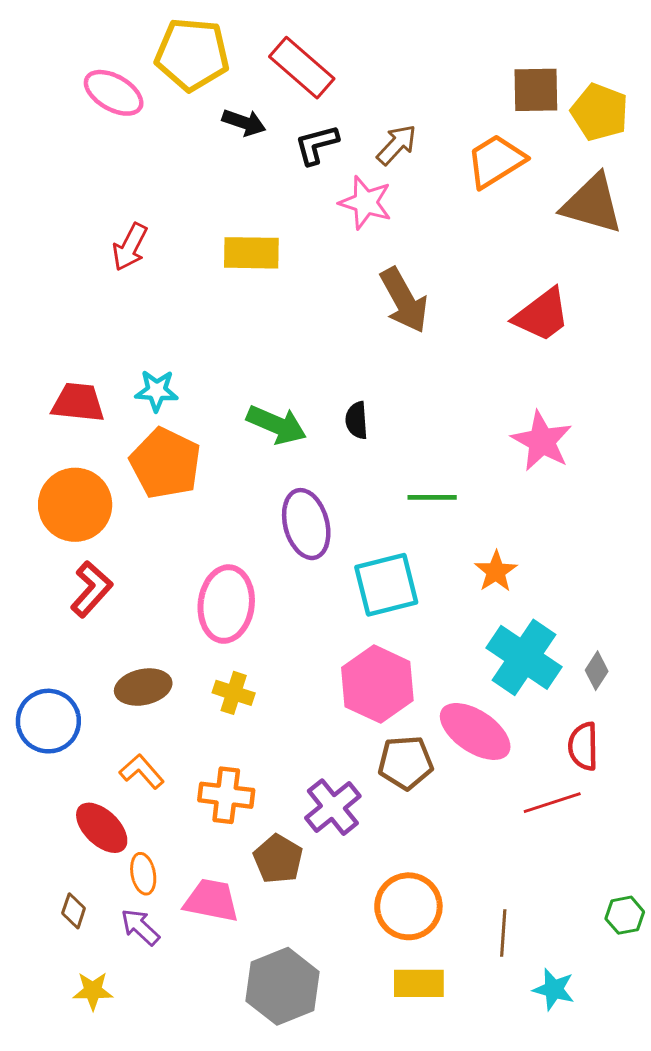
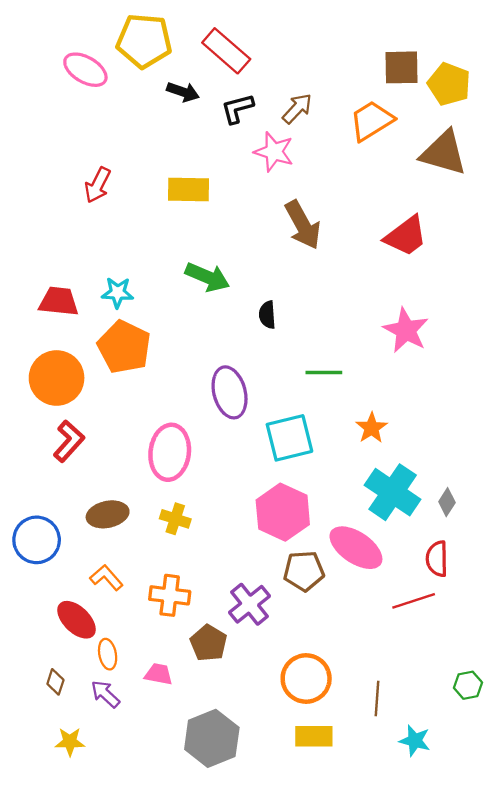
green arrow: (277, 425) -> (207, 277), moved
pink trapezoid: (211, 900) -> (159, 674), size x0.7

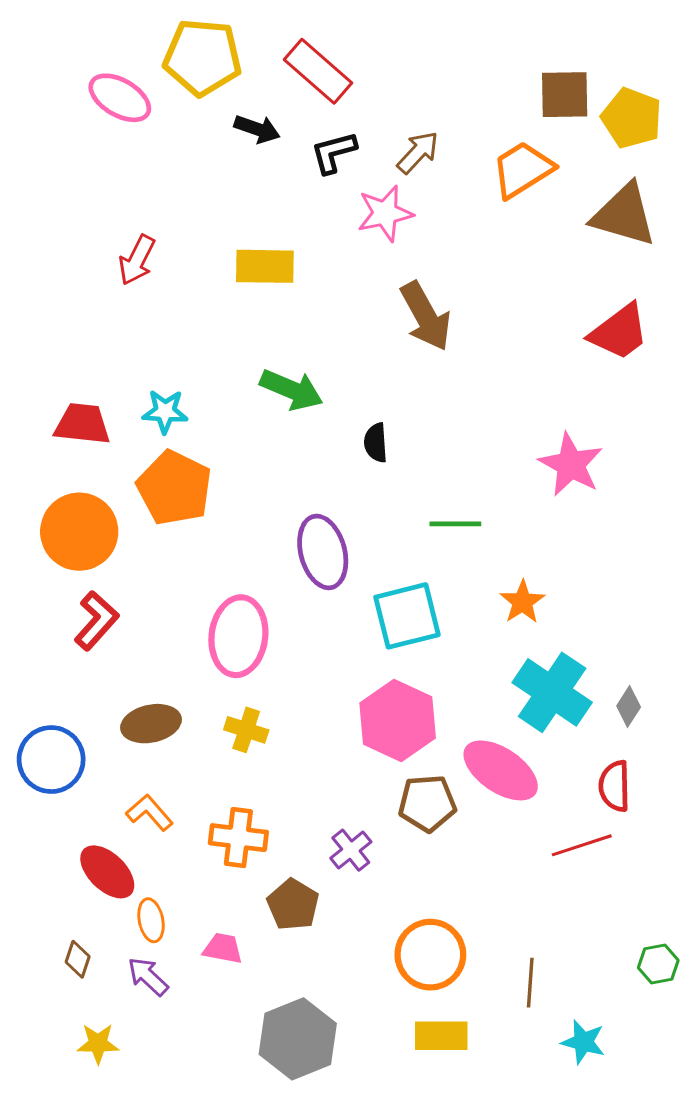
pink star: (274, 152) -> (385, 213), turned -30
red trapezoid: (406, 236) -> (619, 332), moved
purple cross: (250, 604) -> (351, 850), size x0.7

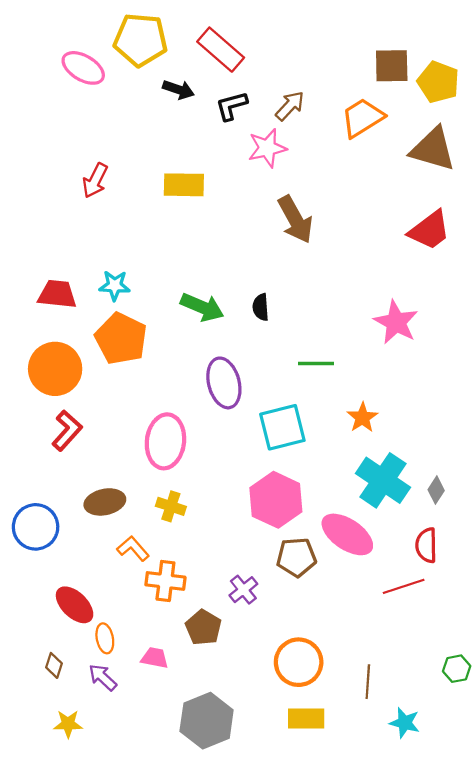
green arrow: (291, 390) -> (202, 307), moved
orange L-shape: (149, 813) -> (133, 549), moved

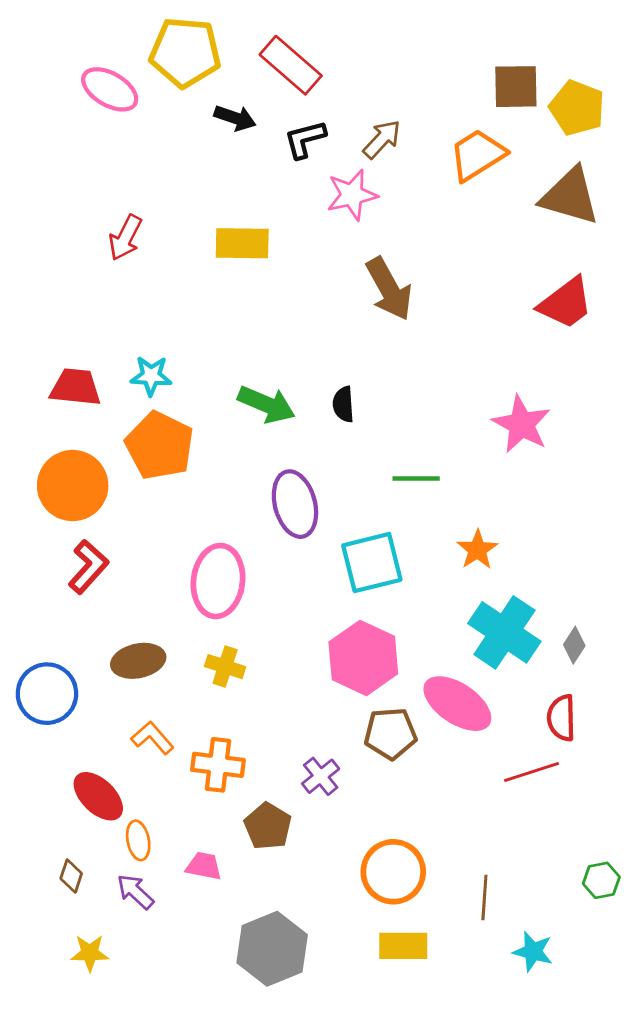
orange L-shape: (133, 549) -> (152, 738), moved

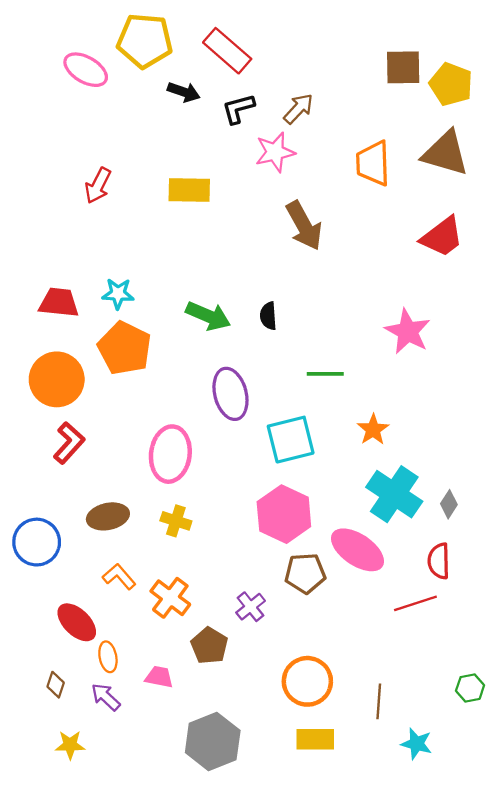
orange trapezoid: (477, 155) -> (373, 163), moved, turned -60
orange cross: (218, 765) -> (170, 598), turned 30

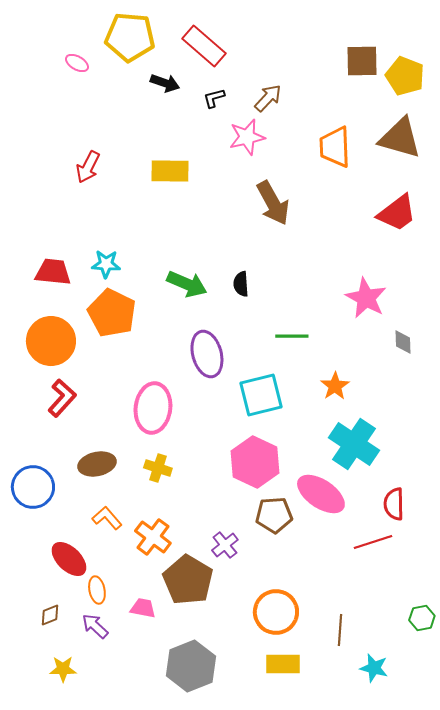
pink ellipse: (86, 70) -> (77, 63), size x0.6
black L-shape: (238, 109) -> (214, 98), size x0.7
gray diamond: (449, 504) -> (403, 342), moved, turned -35
brown pentagon: (209, 646) -> (188, 580), size x1.5
brown diamond: (56, 685) -> (50, 615), turned 50

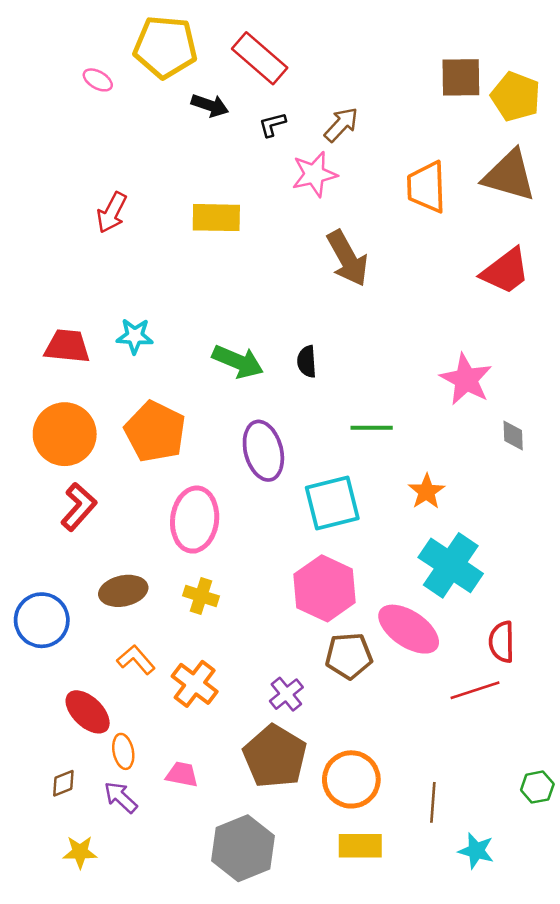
orange pentagon: (112, 313) -> (155, 432), moved
brown pentagon: (188, 580) -> (275, 757), moved

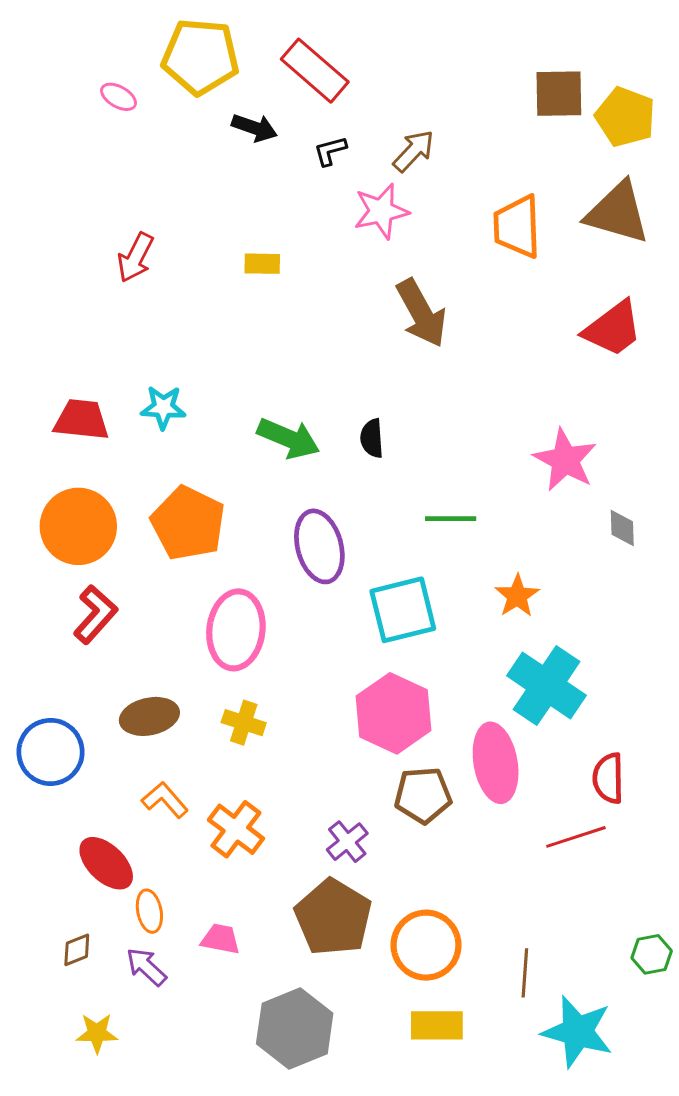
yellow rectangle: (216, 218) -> (262, 264), size x0.6
pink ellipse: (409, 629) -> (496, 763), turned 46
cyan star: (476, 851) -> (577, 1032), size x1.6

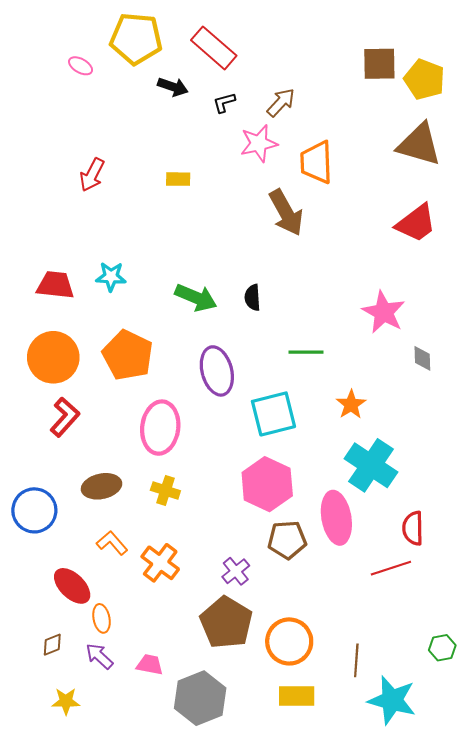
orange trapezoid: (517, 227) -> (316, 162), moved
pink trapezoid: (220, 939) -> (150, 665), moved

